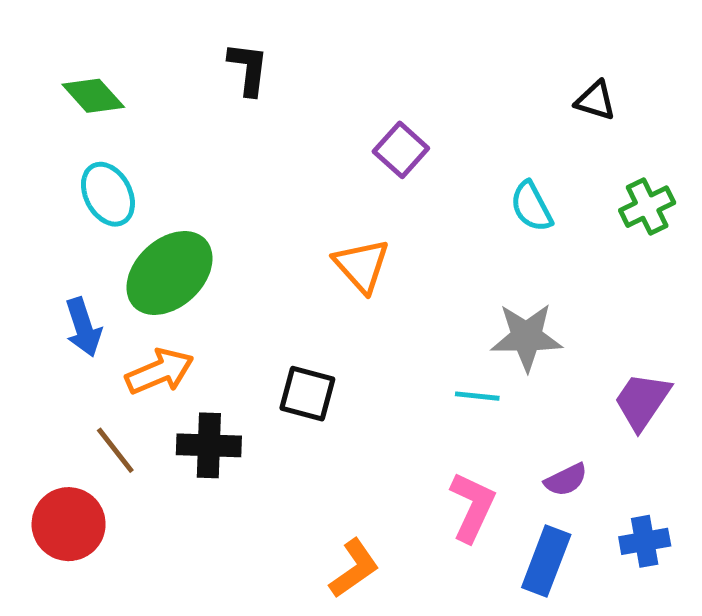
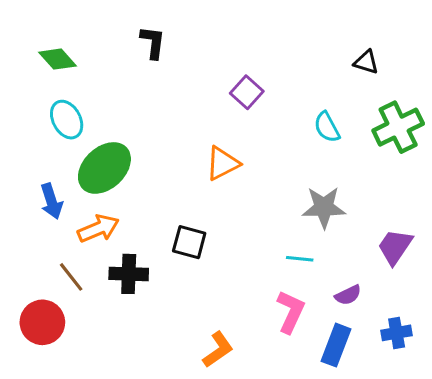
green cross: (647, 207) -> (398, 127), size x1.5
orange triangle: (362, 266) -> (222, 163), turned 45
cyan line: (477, 396) -> (300, 259), moved

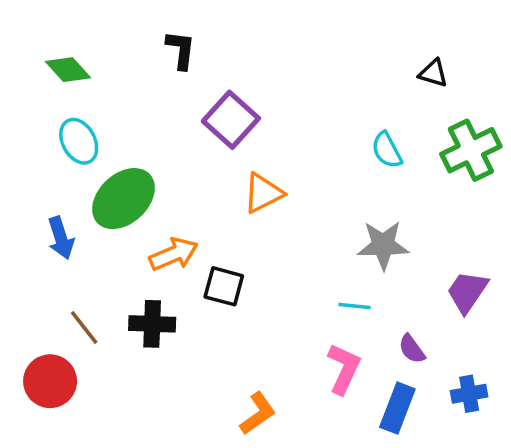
purple square: (247, 92) -> (231, 120), moved, size x1.4
orange arrow: (98, 229) -> (174, 254), moved
purple semicircle: (348, 295) -> (412, 349), turned 80

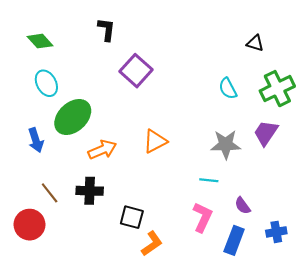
orange triangle: (263, 193) -> (155, 141), moved
black square: (224, 286) -> (132, 217), moved
purple trapezoid: (467, 292) -> (266, 133), moved

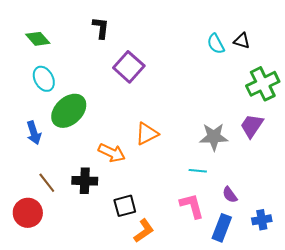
cyan semicircle: (228, 89) -> (216, 44), moved
orange arrow: (102, 150) -> (112, 153), moved, turned 48
black square: (132, 217) -> (125, 206), turned -30
pink L-shape: (202, 217) -> (192, 206), turned -40

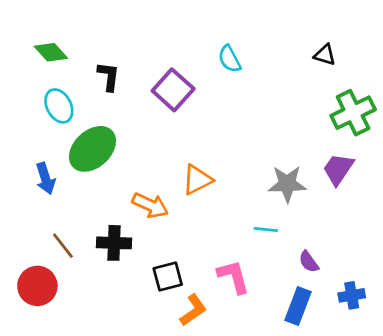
black L-shape: (101, 28) -> (109, 76), moved
cyan semicircle: (216, 44) -> (229, 59), moved
pink L-shape: (192, 206) -> (234, 277), moved

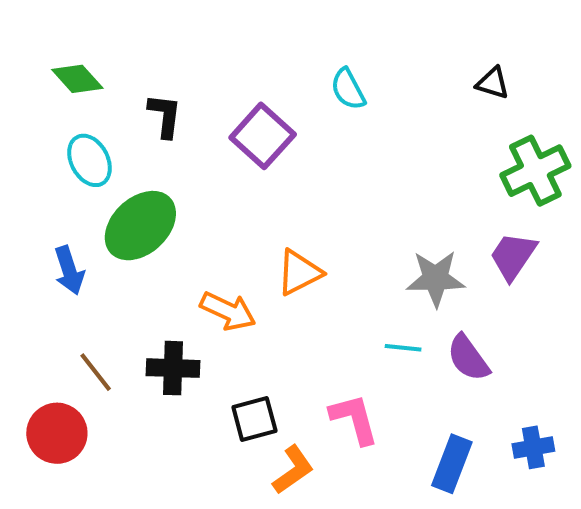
purple semicircle: (309, 262) -> (468, 358), moved, size x1.4

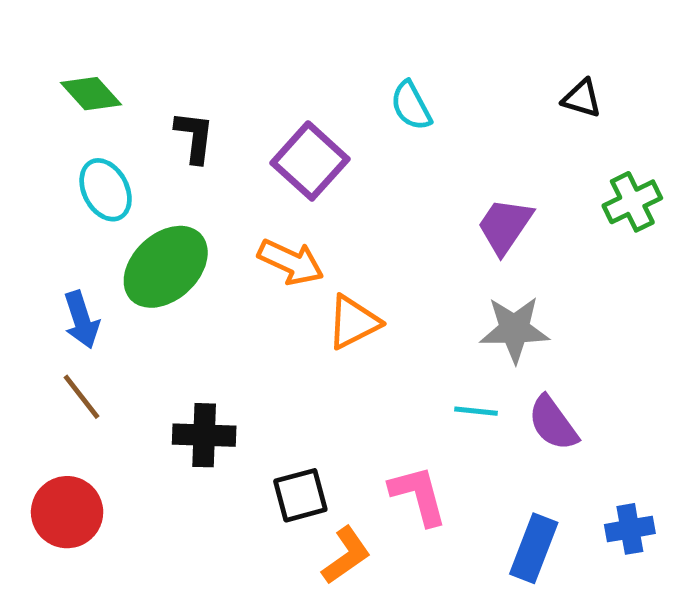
green cross: (535, 171) -> (632, 202), size x0.7
purple trapezoid: (513, 256) -> (505, 226), moved
orange arrow: (228, 311) -> (291, 262), moved
brown line: (96, 372) -> (81, 397), moved

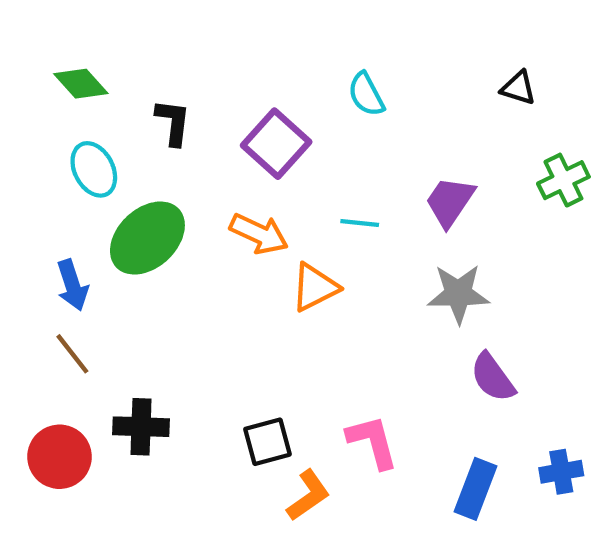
cyan line: (476, 411) -> (360, 223), moved
black cross: (204, 435) -> (141, 427), moved

